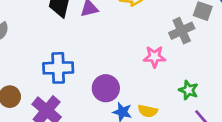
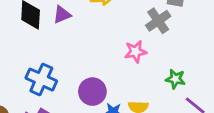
blue cross: (58, 68) -> (41, 80), turned 36

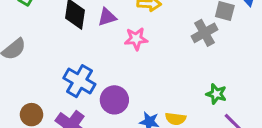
pink star: (136, 52) -> (136, 39), moved
purple circle: (92, 92) -> (114, 100), moved

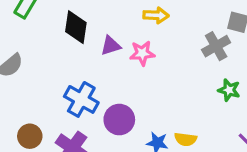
purple triangle: (107, 17) -> (111, 46), moved
green star: (216, 94) -> (229, 90), moved

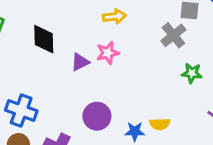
purple triangle: (111, 46) -> (80, 62), moved
blue cross: (81, 99) -> (21, 110), moved

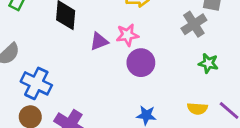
purple circle: (97, 116) -> (141, 63), moved
yellow semicircle: (160, 124) -> (197, 109), moved

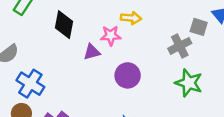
pink star: (127, 35) -> (111, 36), moved
green star: (208, 63) -> (189, 83), size x1.5

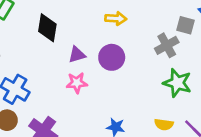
pink star: (111, 36) -> (77, 83), moved
purple circle: (128, 75) -> (112, 57), moved

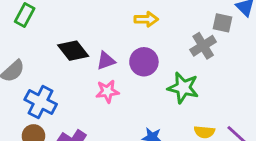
black diamond: (47, 28) -> (73, 51), moved, turned -44
green star: (177, 83) -> (183, 88), moved

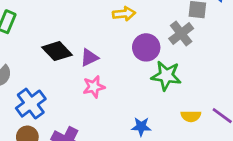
purple circle: (144, 62) -> (146, 47), moved
blue cross: (41, 102) -> (31, 104), turned 32

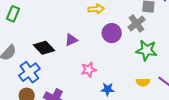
black diamond: (57, 51) -> (44, 48), moved
green star: (166, 76) -> (146, 50), moved
pink star: (94, 87) -> (89, 70), moved

